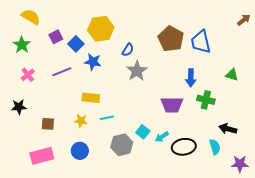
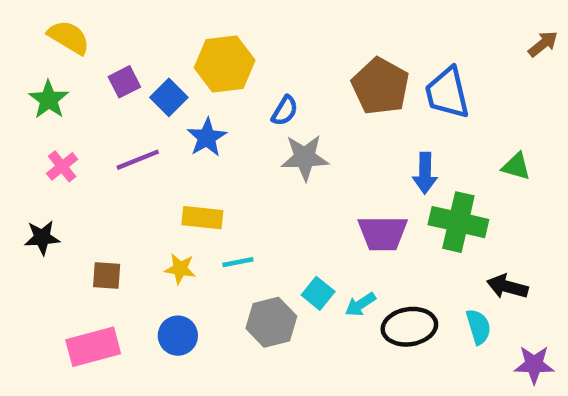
blue star: (93, 62) -> (207, 137), turned 30
gray star: (137, 71) -> (305, 157), turned 30
green cross: (206, 100) -> (458, 222), size x1.4

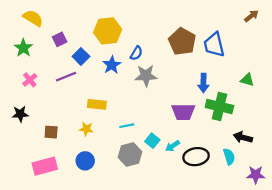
brown arrow: (543, 44) -> (251, 16), moved
blue square: (169, 97) -> (81, 56), moved
blue star: (207, 137) -> (112, 65), moved
cyan line: (238, 262) -> (127, 126), moved

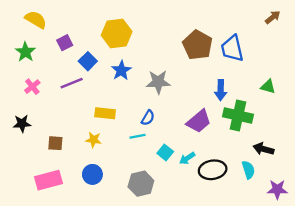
blue semicircle: (136, 53) -> (148, 118), moved
purple trapezoid: (183, 112) -> (199, 121), turned -40
gray hexagon: (130, 154) -> (141, 184), moved

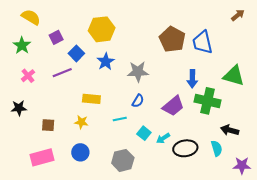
green triangle: (268, 87) -> (234, 76), size x1.6
blue semicircle: (148, 118) -> (138, 101), moved

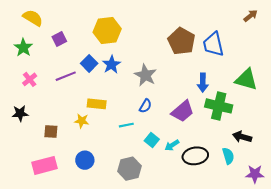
blue square: (76, 53) -> (89, 63), moved
gray star: (138, 72) -> (145, 75), turned 30
yellow star: (81, 122) -> (82, 121), moved

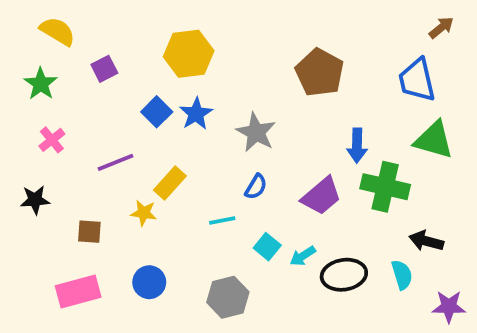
blue trapezoid: (213, 44) -> (417, 80), moved
purple line: (66, 76) -> (116, 162), moved
yellow rectangle: (97, 104) -> (170, 183), turned -54

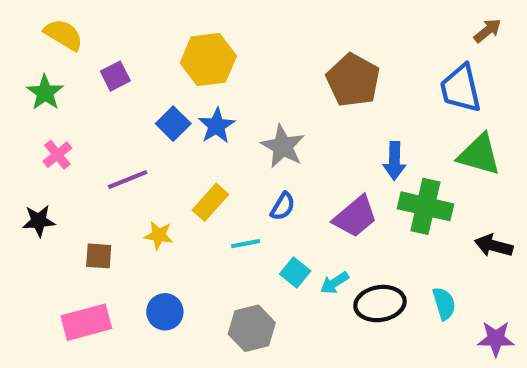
yellow rectangle: (170, 183) -> (210, 202), moved
black arrow: (426, 241) -> (494, 246), moved

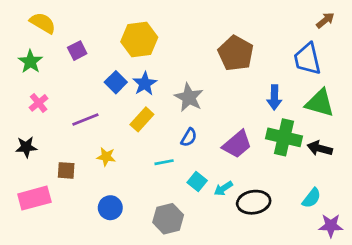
blue arrow: (394, 161) -> (274, 97), moved
yellow rectangle: (210, 202) -> (142, 119), moved
black arrow: (494, 246) -> (320, 148), moved
cyan semicircle: (444, 304) -> (312, 198), moved, turned 55
pink rectangle: (86, 322) -> (34, 198), moved

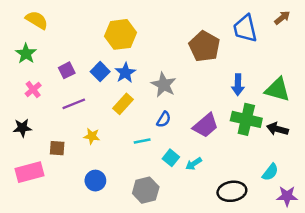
purple square: (77, 51) -> (67, 70), moved
blue trapezoid: (307, 59) -> (245, 28), moved
black ellipse: (254, 202) -> (232, 191), moved

